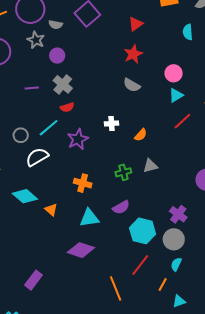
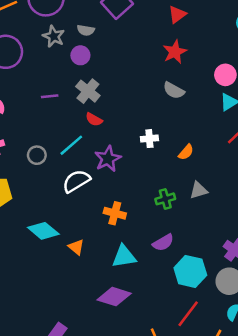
gray semicircle: (56, 25) -> (86, 30), moved
red semicircle: (67, 107) -> (94, 119), turned 48
white semicircle: (37, 157) -> (76, 181), moved

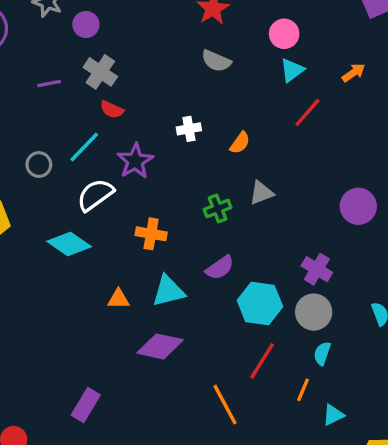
cyan diamond: (43, 231) -> (69, 244), moved
orange triangle: (76, 247) -> (118, 299), moved, turned -35

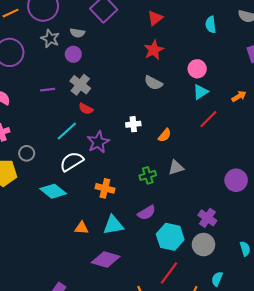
gray circle: (39, 165) -> (27, 153), moved
cyan semicircle: (322, 353) -> (217, 279), moved

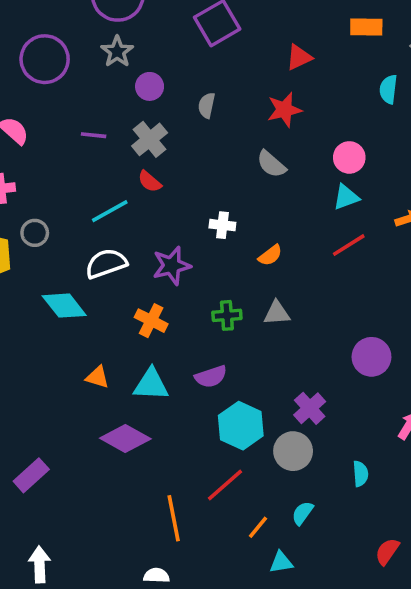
gray semicircle: (77, 33) -> (207, 105), moved, turned 80
purple star: (98, 142) -> (172, 266), moved

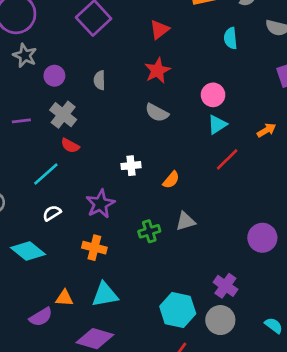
white semicircle: (106, 263) -> (52, 213), size x0.6
purple semicircle: (211, 377) -> (41, 317), moved
cyan semicircle: (360, 474) -> (274, 326), turned -36

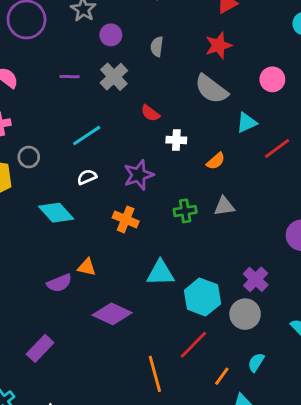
gray semicircle: (157, 113) -> (211, 89), size x1.4
cyan triangle: (217, 125) -> (247, 123), moved
red semicircle: (70, 146) -> (150, 113), moved
cyan triangle: (105, 295) -> (160, 273), moved

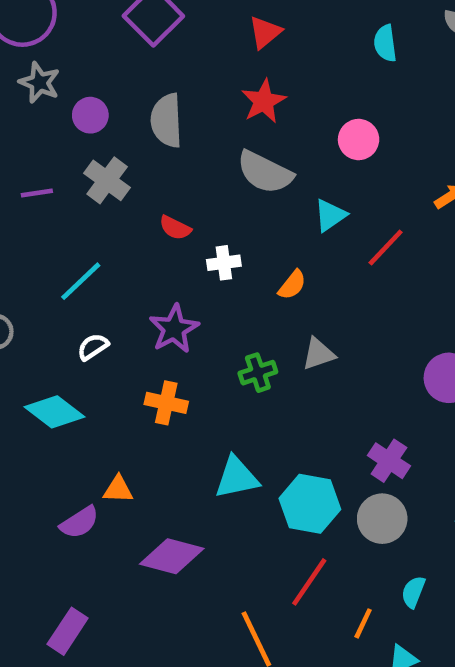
gray semicircle: (157, 47) -> (166, 121), size x1.6

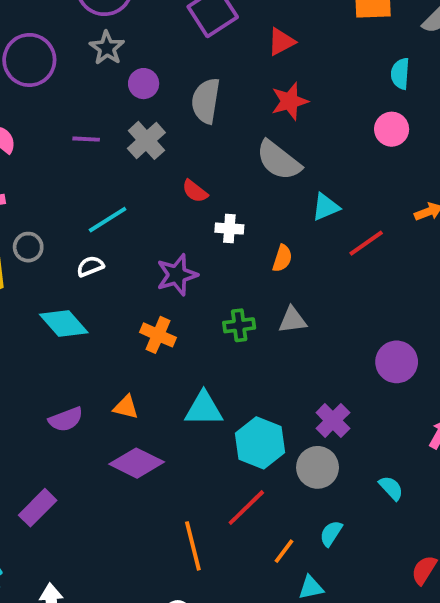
red triangle: (265, 32) -> (281, 42), moved
pink circle: (359, 140) -> (392, 129), moved
orange semicircle: (292, 285) -> (282, 258), turned -32
white semicircle: (93, 347) -> (90, 266), moved
orange triangle: (118, 489) -> (126, 407), moved

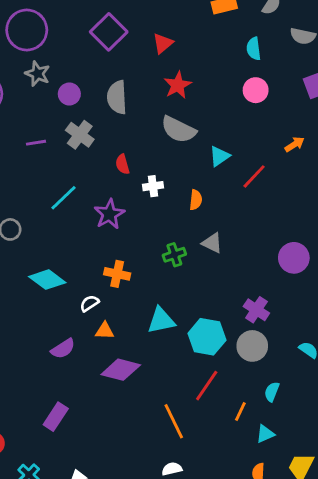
red semicircle: (195, 191) -> (122, 164), turned 48
white semicircle: (90, 266) -> (89, 303), moved
purple star: (177, 275) -> (109, 214), moved
gray triangle: (292, 320) -> (212, 243), turned 45

